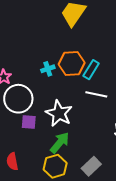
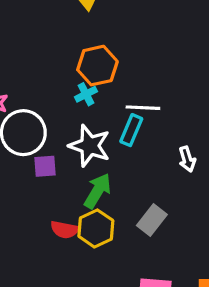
cyan cross: (48, 69) -> (86, 94), moved
cyan rectangle: (91, 70) -> (131, 130), moved
red semicircle: (12, 161) -> (65, 230), moved, turned -60

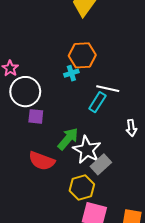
white star: (90, 146) -> (87, 150), moved
yellow hexagon: (96, 228) -> (82, 187), moved
red semicircle: (65, 230) -> (42, 161), size x1.4

